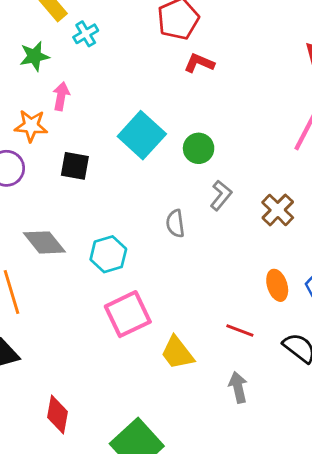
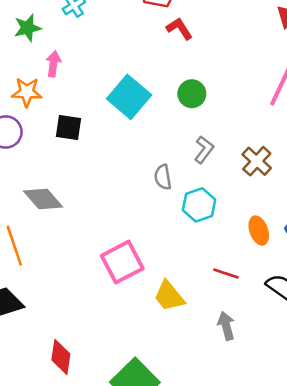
red L-shape: (199, 63) -> (179, 29), turned 36
green circle: (199, 148) -> (192, 94), moved
cyan hexagon: (108, 254) -> (199, 205), moved

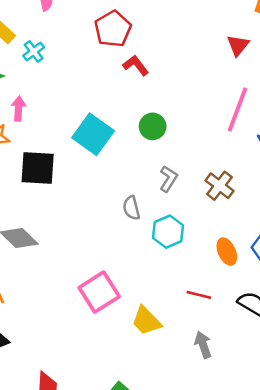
black square: (68, 128) -> (38, 168), size x1.4

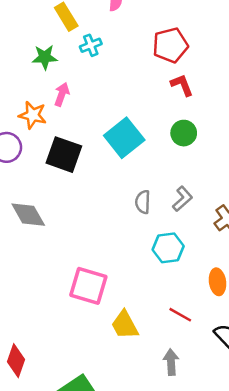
green circle: (153, 126) -> (184, 133), moved
gray semicircle: (131, 208) -> (143, 202), moved
pink square: (99, 292) -> (88, 286), turned 33

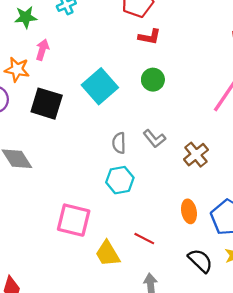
red L-shape: (182, 85) -> (149, 37), turned 125
gray L-shape: (182, 199) -> (154, 139), turned 95
cyan hexagon: (168, 248) -> (120, 180), moved
red line: (180, 315) -> (144, 239), moved

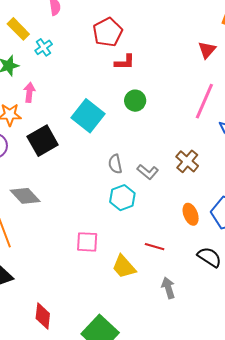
black square: (47, 104) -> (43, 141), turned -36
gray L-shape: (154, 139) -> (148, 172), moved
pink square: (74, 220) -> (87, 242), size x0.7

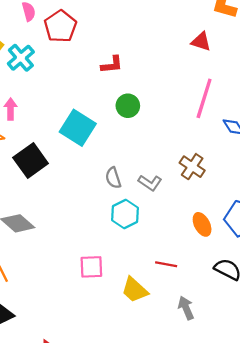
red pentagon: (108, 32) -> (60, 26), moved
cyan cross: (44, 47) -> (21, 58), size x1.4
red triangle: (207, 50) -> (201, 42), turned -48

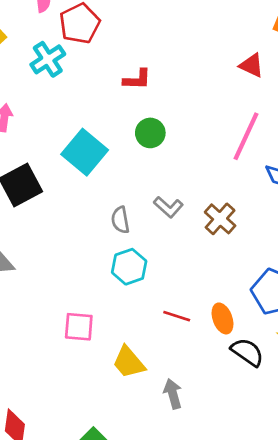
cyan cross: (21, 58) -> (48, 59), moved
gray L-shape: (150, 183) -> (168, 207), moved
orange ellipse: (202, 224) -> (223, 318), moved
red line: (166, 264) -> (177, 316), moved
gray arrow: (186, 308) -> (173, 394), moved

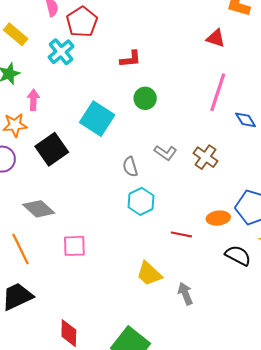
orange ellipse: (223, 318) -> (218, 218), moved, turned -70
pink square: (79, 327) -> (74, 246), moved

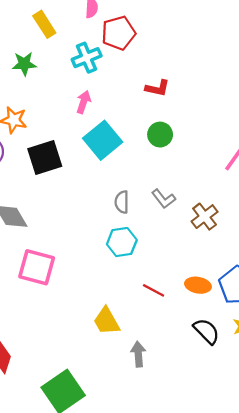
pink arrow: (33, 100) -> (84, 102), moved
pink square: (74, 246) -> (37, 267), size x1.4

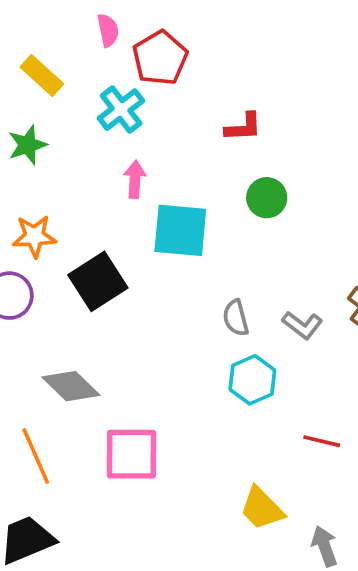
cyan square: (103, 140) -> (180, 230), turned -30
gray L-shape: (164, 199) -> (302, 325), moved

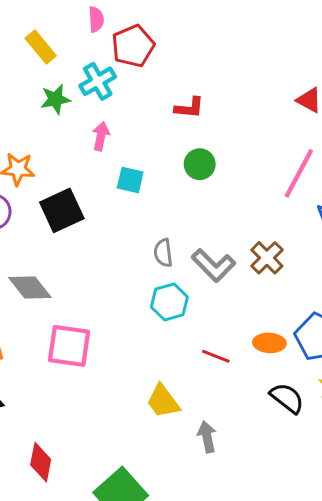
green star: (27, 145) -> (55, 99), moved
cyan square: (180, 230) -> (130, 180), size x0.6
gray L-shape: (302, 325) -> (213, 265), size x1.4

